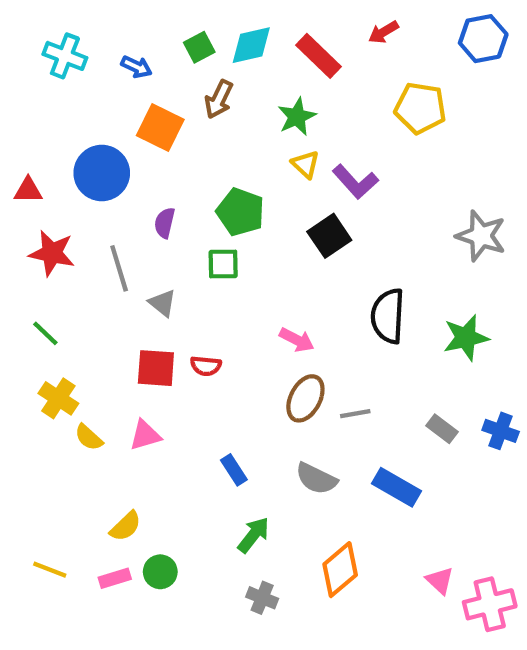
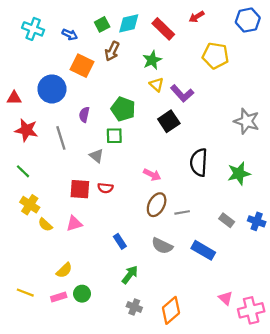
gray triangle: (162, 303) -> (96, 156), moved
orange diamond: (340, 570) -> (171, 310), moved

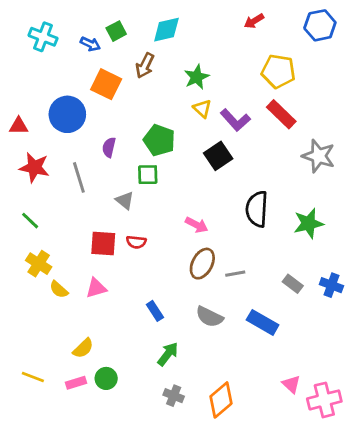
green square: (102, 24) -> (116, 31), moved
red rectangle: (163, 29) -> (281, 114), moved

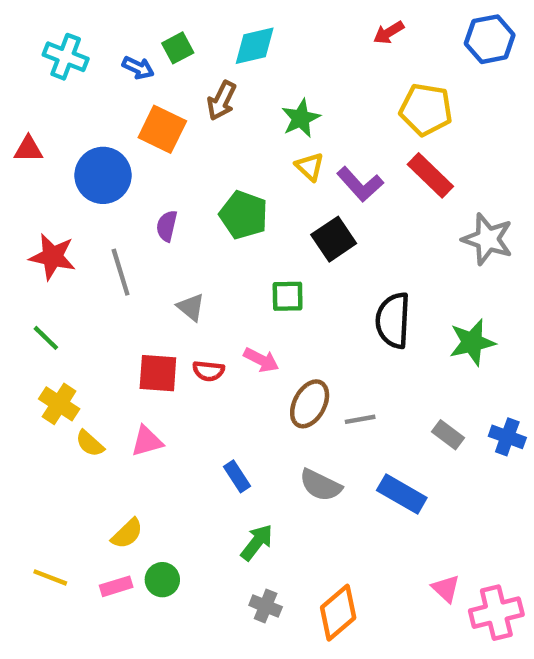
red triangle: (19, 126) -> (28, 149), moved
green square: (148, 175) -> (288, 296), moved
pink arrow: (197, 225) -> (261, 360), moved

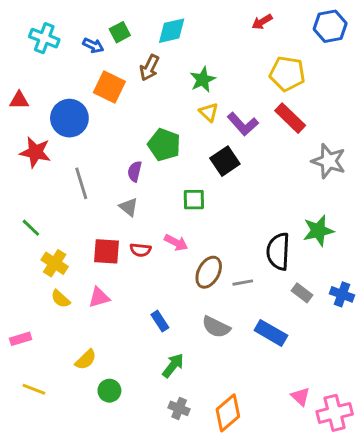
purple semicircle: (167, 226) -> (135, 171), moved
red star: (52, 257) -> (35, 152), moved
black semicircle: (393, 320) -> (278, 251), moved
yellow cross: (59, 404) -> (55, 263), moved
pink rectangle: (116, 586) -> (21, 339), moved

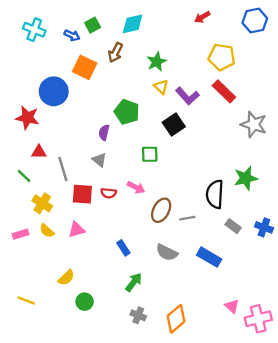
red triangle: (19, 100) -> (39, 152), moved
gray line: (81, 183) -> (63, 169), moved
pink rectangle: (21, 339) -> (21, 234), moved

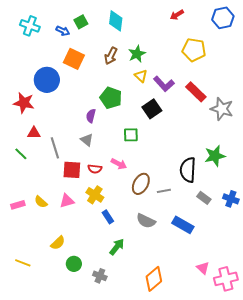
cyan diamond: (133, 24) -> (116, 21), turned -70
brown arrow: (115, 52) -> (111, 56), moved
red rectangle: (224, 91) -> (196, 92), moved
yellow cross: (42, 203) -> (95, 195), moved
gray cross: (138, 315) -> (100, 276), moved

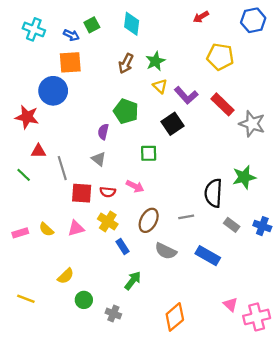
orange square: (74, 59) -> (70, 62), moved, turned -30
brown ellipse: (141, 184) -> (149, 220), moved

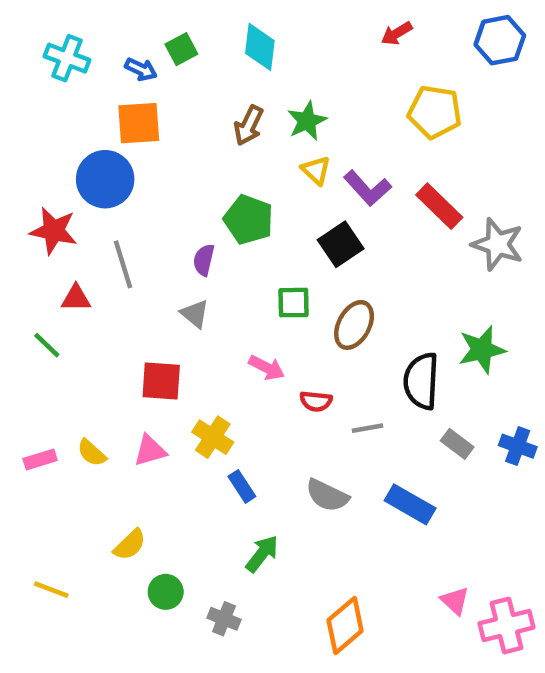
gray line: (62, 168) -> (123, 264), moved
red semicircle: (108, 192) -> (316, 401), moved
brown ellipse: (149, 220) -> (354, 325), moved

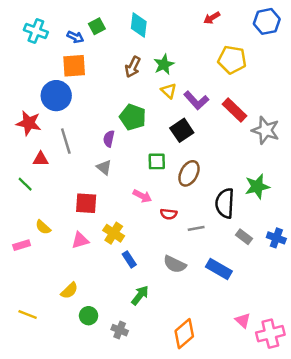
yellow semicircle: (92, 453) -> (43, 227), moved

